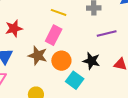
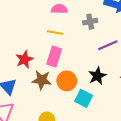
red star: (14, 28) -> (24, 59), moved
black star: (91, 61) -> (97, 76), turned -30

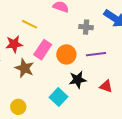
yellow line: (55, 32) -> (29, 24), moved
orange circle: (67, 81) -> (66, 54), moved

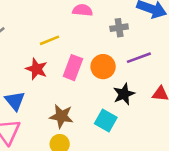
yellow line: (29, 24) -> (50, 40), turned -35
red star: (14, 44) -> (37, 69), turned -30
brown star: (24, 68) -> (61, 116), moved

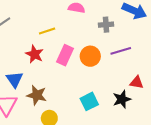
black star: (124, 94) -> (122, 99), moved
brown star: (61, 116) -> (37, 95), moved
cyan square: (106, 121) -> (89, 101), turned 30

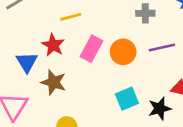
blue triangle: (15, 79) -> (27, 62), moved
brown star: (37, 95) -> (54, 82), moved
cyan square: (89, 101) -> (127, 99), moved

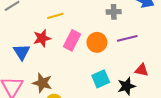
red star: (53, 45) -> (42, 38), turned 30
brown star: (54, 82) -> (42, 83), moved

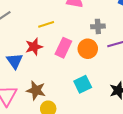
gray cross: (114, 12) -> (98, 26), moved
cyan square: (101, 79) -> (83, 84), moved

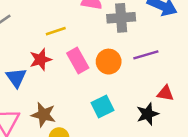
gray cross: (98, 26) -> (121, 18), moved, size x1.5
pink rectangle: (63, 48) -> (78, 60), turned -54

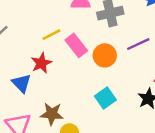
pink rectangle: (78, 60) -> (76, 45), moved

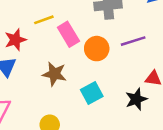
red star: (41, 63) -> (15, 40), moved
brown star: (52, 114) -> (54, 74), moved

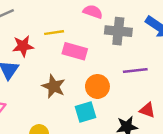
pink rectangle: (68, 34) -> (75, 51), turned -55
orange circle: (97, 49) -> (97, 86), moved

